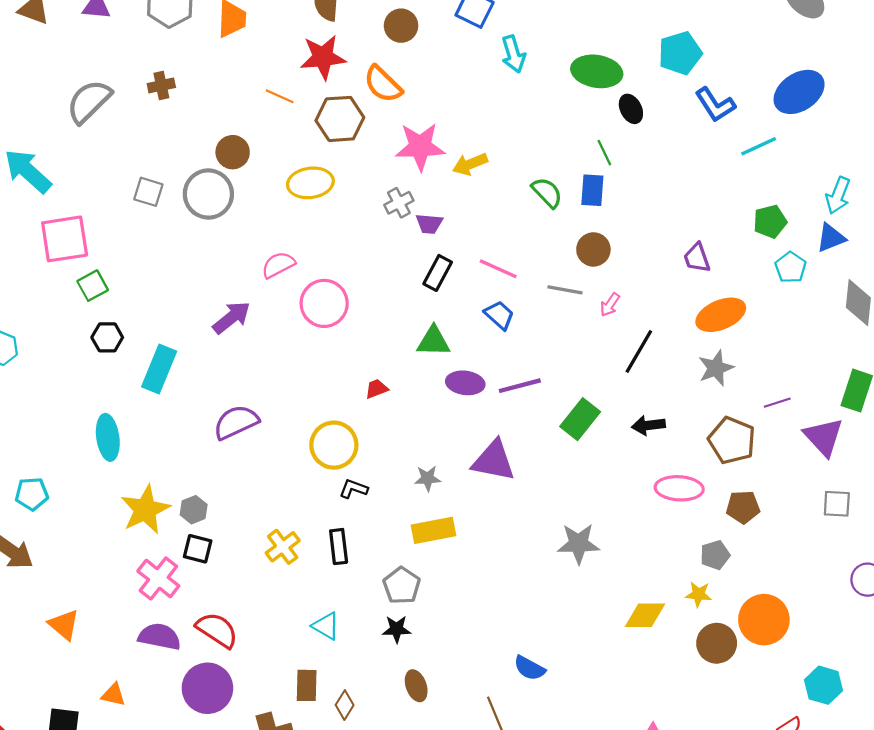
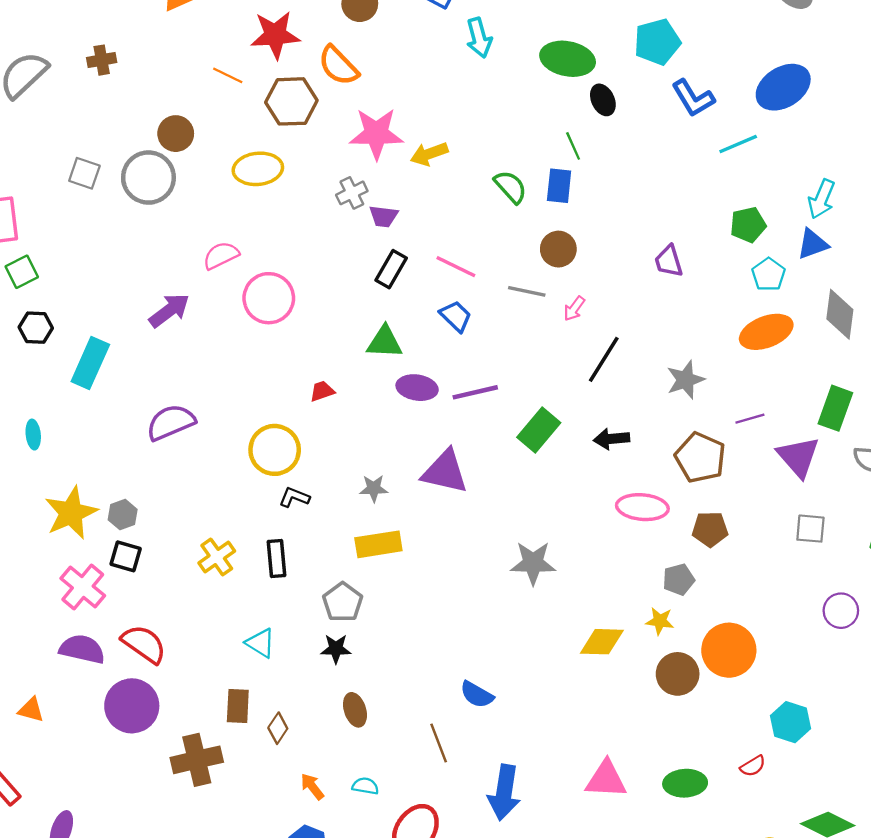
orange ellipse: (721, 315) -> (766, 332), moved
cyan ellipse: (108, 437) -> (33, 435), size x0.6

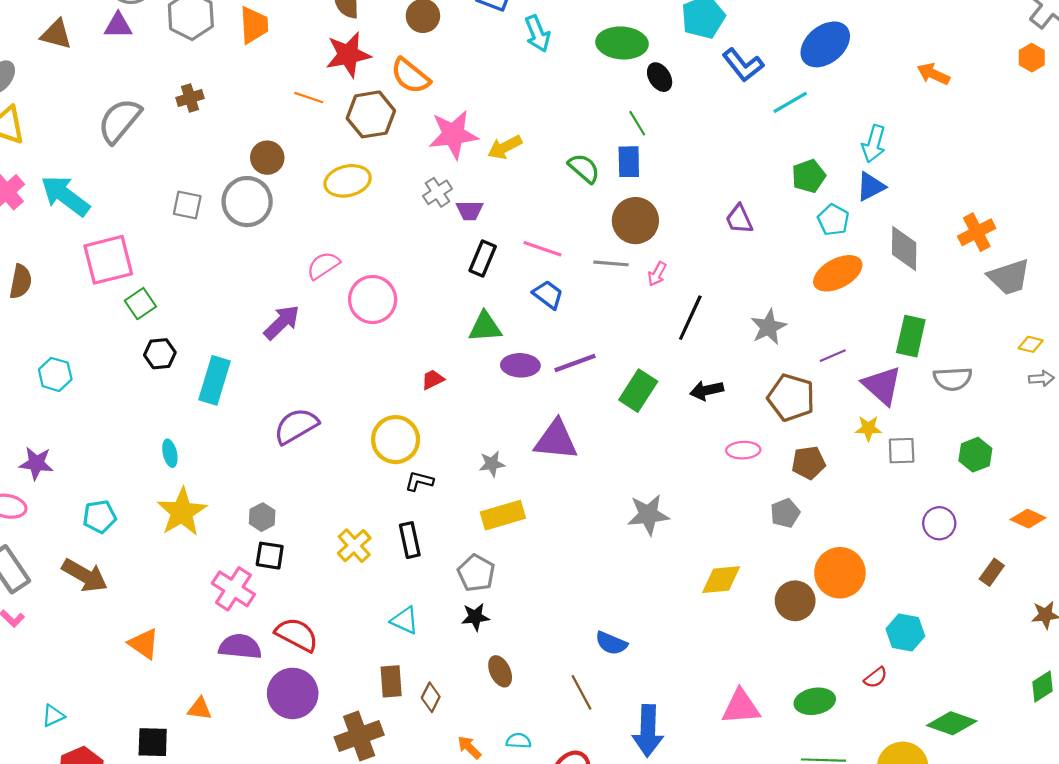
brown circle: (558, 249) -> (635, 221), size x1.4
pink ellipse: (642, 507) -> (743, 450), size x0.7
yellow star: (71, 513) -> (182, 512), moved
yellow star: (660, 621) -> (868, 428), moved

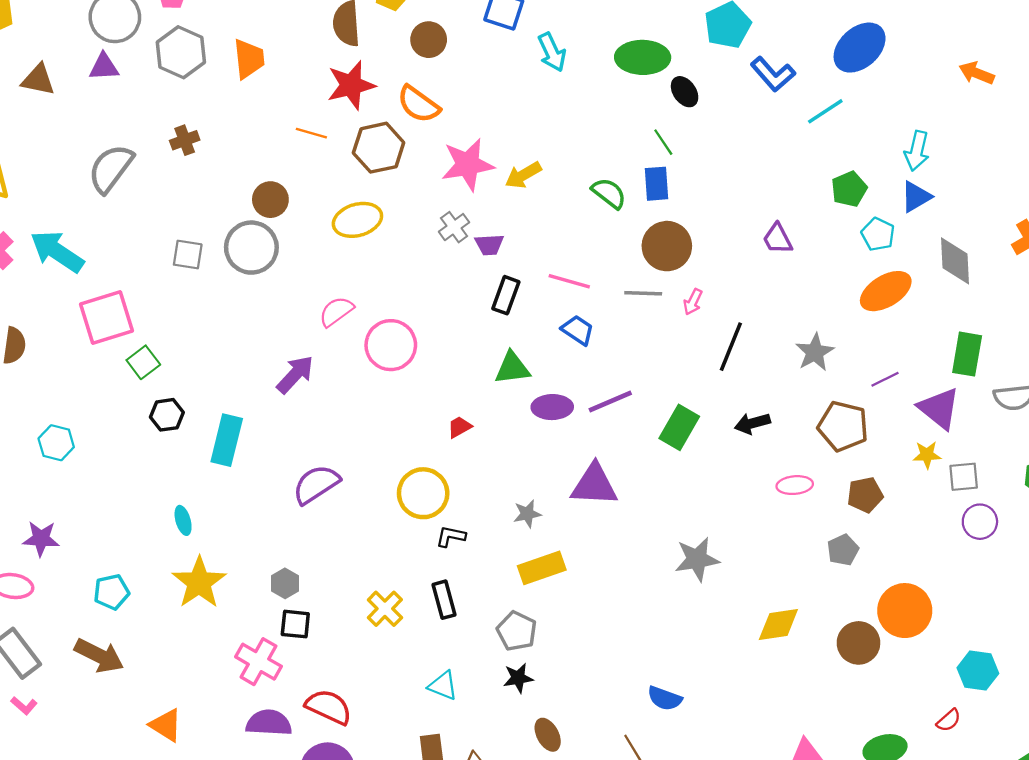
purple circle: (939, 523) -> (980, 522), moved

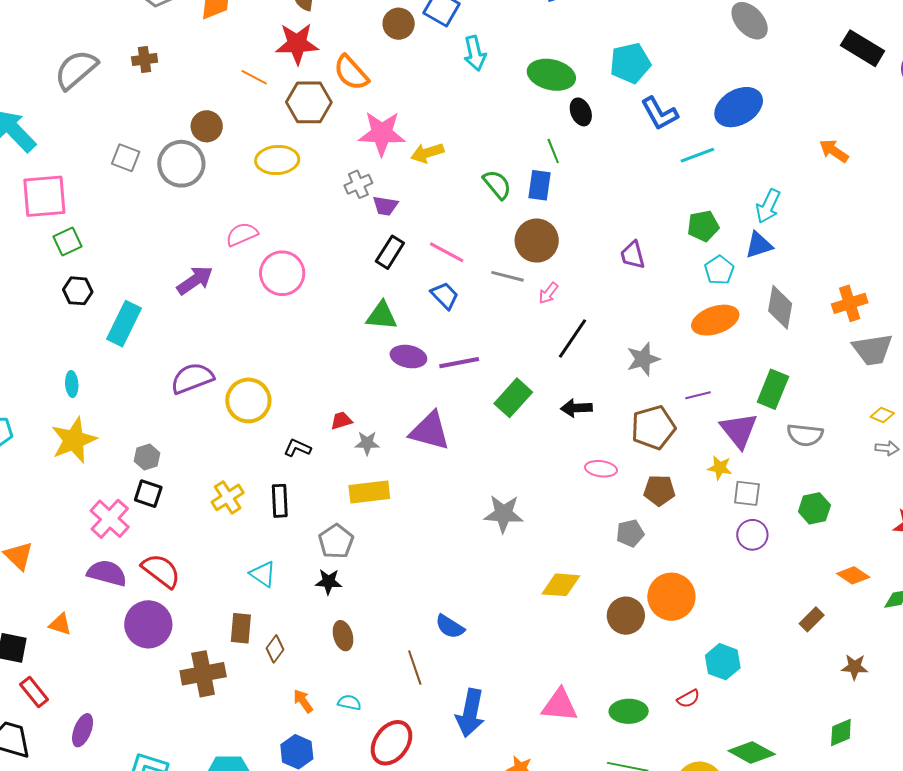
brown circle: (429, 40) -> (399, 24), moved
brown pentagon: (843, 426) -> (653, 428), turned 30
red trapezoid: (459, 427) -> (341, 421), moved
yellow circle: (423, 493) -> (248, 400), moved

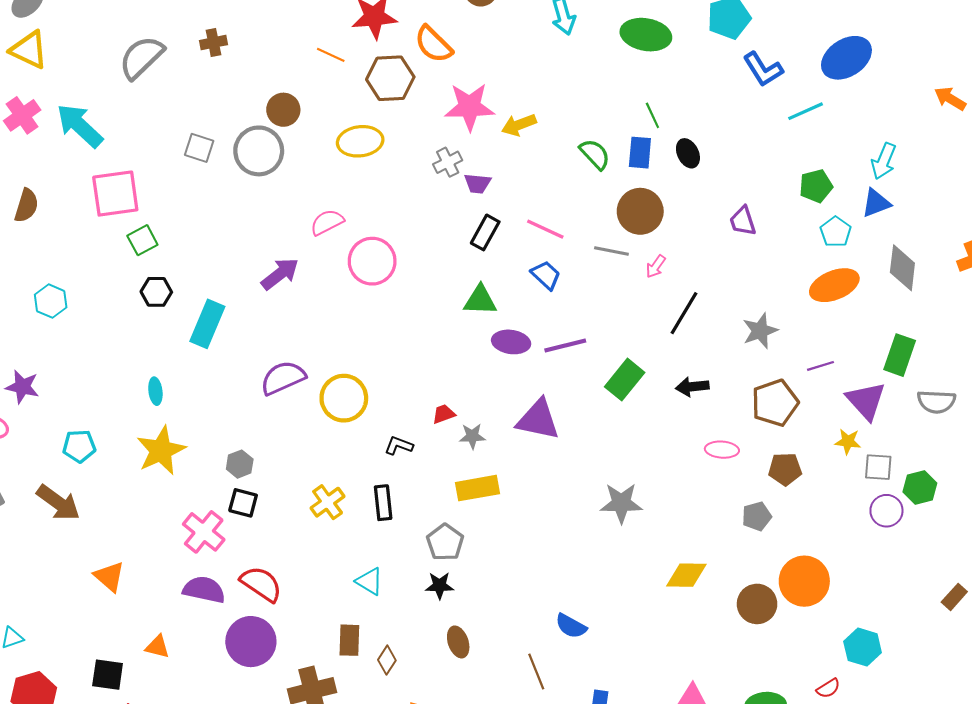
black ellipse: (581, 112) -> (688, 153), moved
green hexagon: (814, 508) -> (920, 488), moved

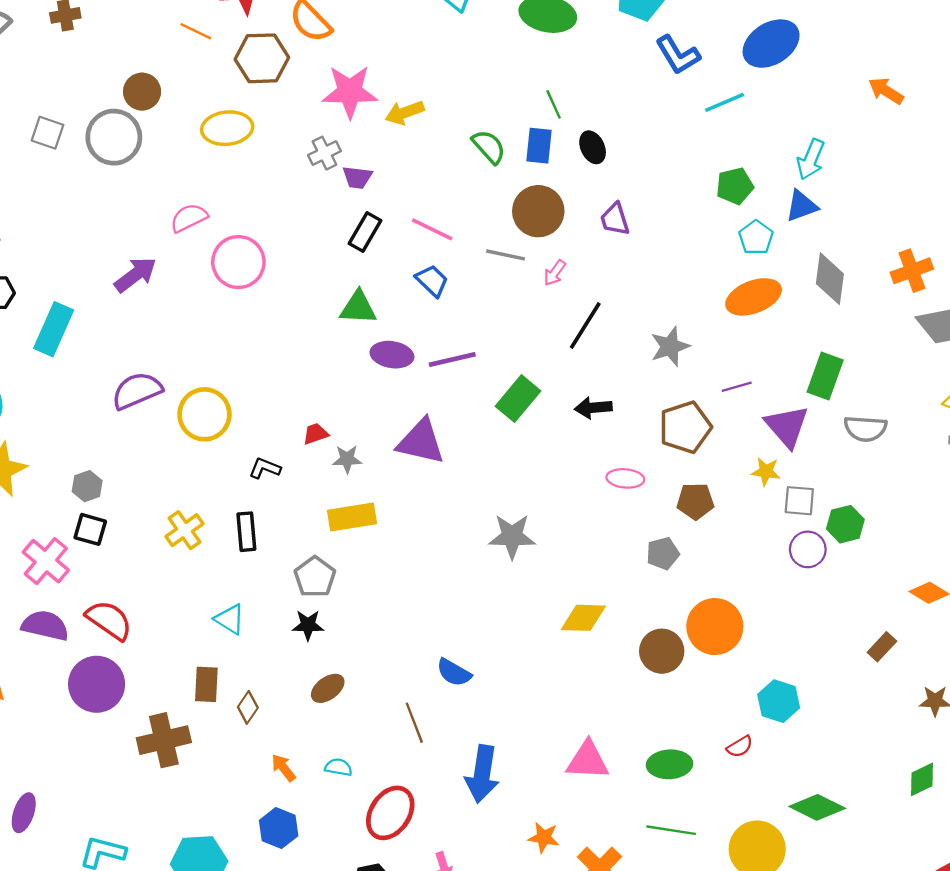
purple trapezoid: (743, 221) -> (615, 219), moved
brown ellipse: (458, 642) -> (328, 688), turned 72

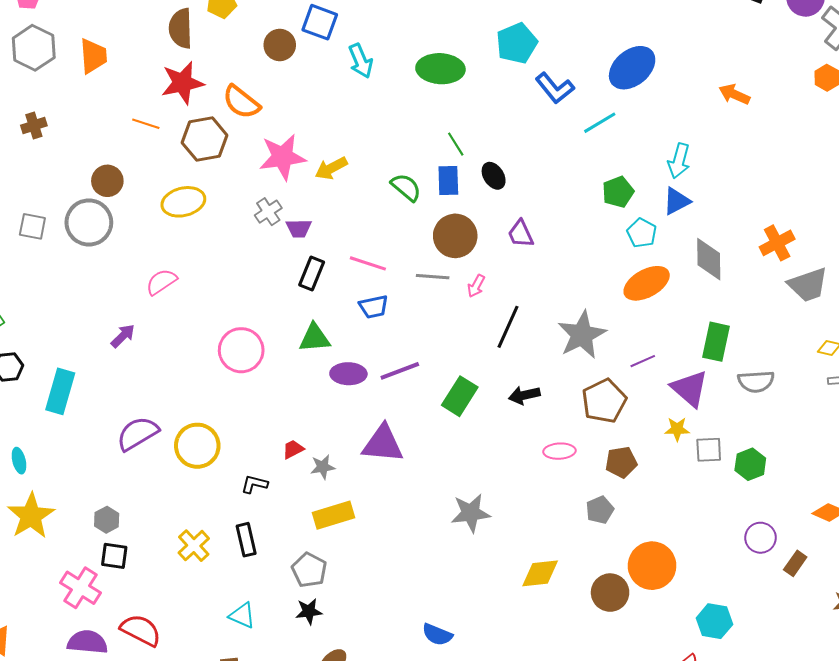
pink circle: (238, 262) -> (241, 350), moved
purple arrow: (135, 275) -> (123, 336), size x0.7
blue trapezoid: (432, 281) -> (374, 307), turned 132
gray star: (670, 347) -> (582, 335), size x1.4
purple circle: (808, 549) -> (761, 538), moved

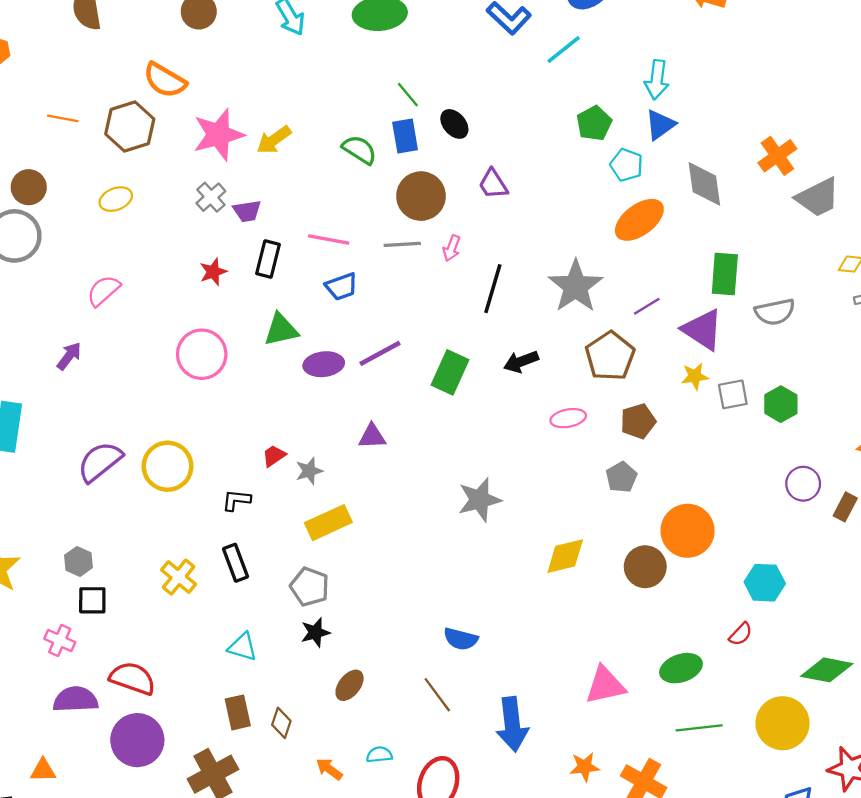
red star: (182, 83) -> (213, 272), moved, size x0.6
yellow ellipse: (183, 202) -> (116, 199), size x0.7
purple triangle: (383, 444) -> (372, 436), size x0.6
pink cross: (80, 588) -> (60, 640), size x0.7

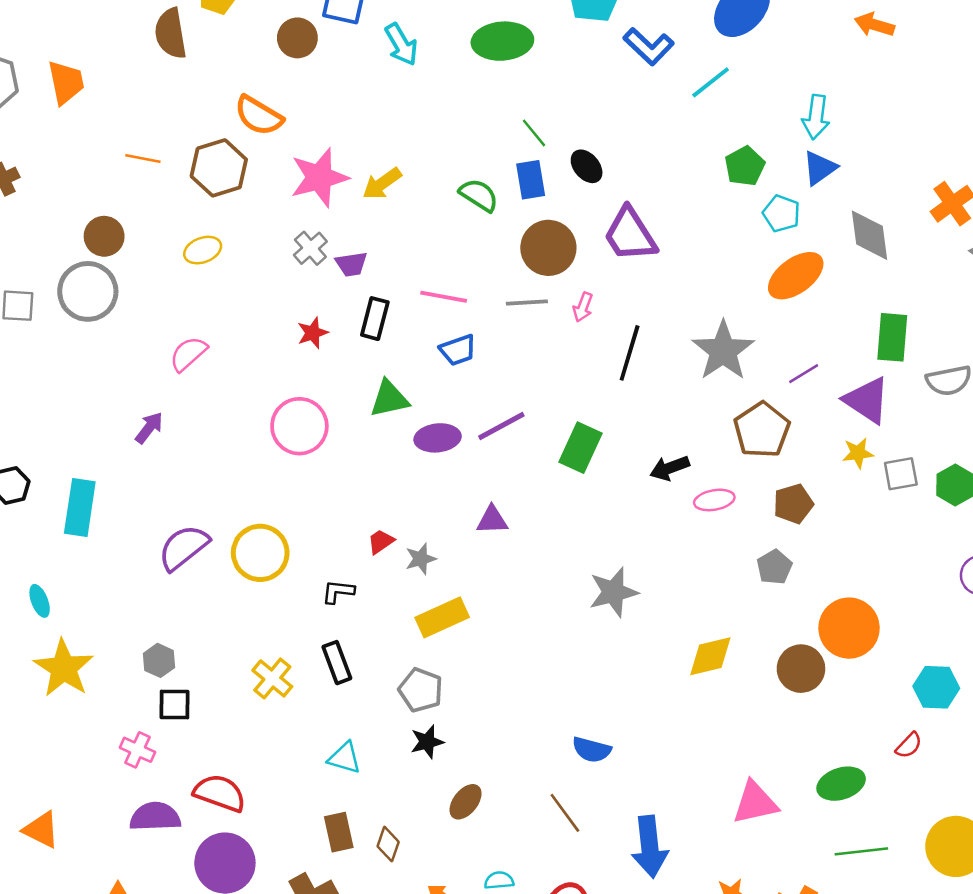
purple trapezoid: (493, 184) -> (630, 235), size x1.6
black arrow: (521, 362) -> (670, 468), moved

